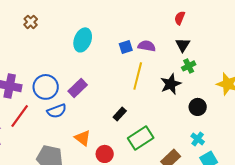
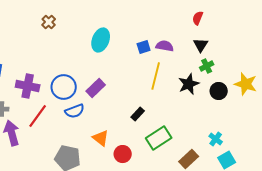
black circle: (198, 107) -> (219, 91), moved

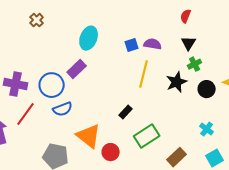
purple rectangle: (96, 88) -> (77, 69), moved
orange triangle: (101, 138) -> (89, 136), size x1.5
cyan cross: (216, 139) -> (207, 129), moved

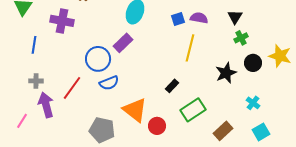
black star: (177, 82) -> (226, 73), moved
purple cross: (16, 84) -> (62, 21), moved

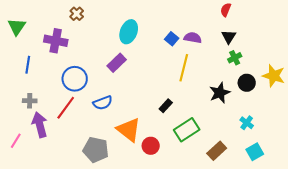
blue square: (178, 19) -> (172, 39), turned -32
blue circle: (98, 59) -> (75, 79), moved

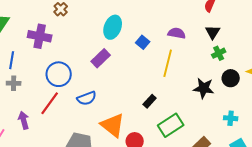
blue square: (172, 39) -> (143, 42), moved
black star: (220, 93) -> (204, 88), turned 30
gray cross: (30, 101) -> (14, 83), moved
cyan cross: (247, 123) -> (231, 118), turned -32
purple arrow: (40, 125) -> (24, 120), size x0.7

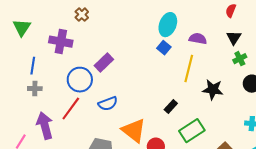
cyan ellipse: (113, 27) -> (168, 25), moved
purple rectangle: (101, 58) -> (104, 63), moved
black star: (204, 88) -> (213, 90), moved
purple arrow: (24, 120) -> (45, 126), size x1.5

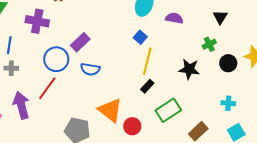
black triangle: (234, 38) -> (220, 17), moved
blue square: (164, 48) -> (140, 37), moved
green cross: (240, 59) -> (209, 44), moved
yellow line: (189, 69) -> (147, 61), moved
blue semicircle: (108, 104) -> (90, 69), moved, turned 30

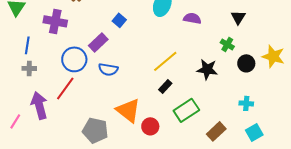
blue square: (140, 37) -> (119, 20), moved
green cross: (209, 44) -> (227, 44), turned -32
yellow line: (147, 61) -> (165, 61), turned 36

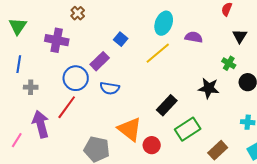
blue line: (27, 45) -> (19, 64), moved
yellow line: (165, 61) -> (158, 53), moved
black rectangle: (165, 86) -> (167, 105), size x1.5

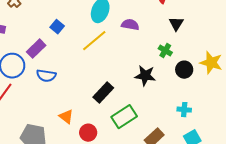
orange triangle: (130, 129) -> (66, 117), size x0.6

